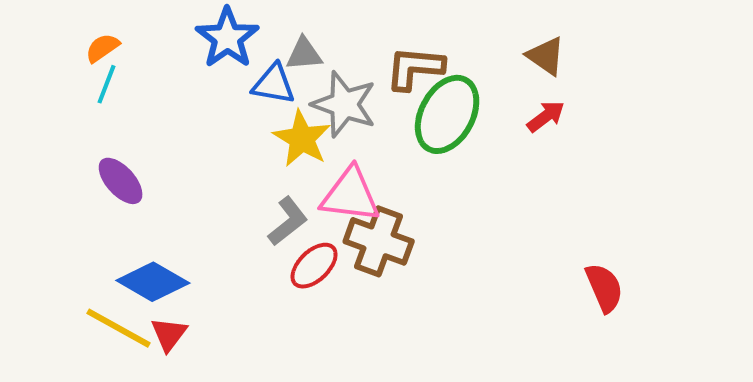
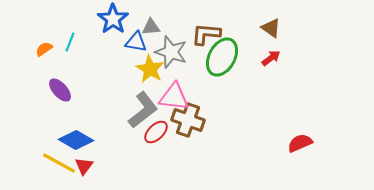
orange semicircle: (102, 48) -> (44, 49), moved
cyan line: (106, 84) -> (70, 42), moved
gray L-shape: (288, 221) -> (143, 110), size x1.5
red semicircle: (604, 288) -> (300, 143), turned -90

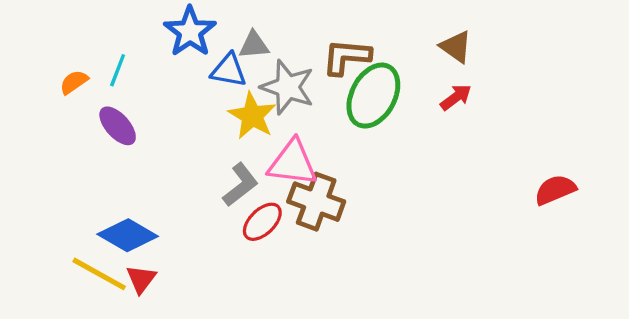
purple ellipse: (60, 90) -> (118, 126), moved
gray L-shape: (143, 110) -> (240, 185), size x0.7
red semicircle: (300, 143) -> (555, 190), moved

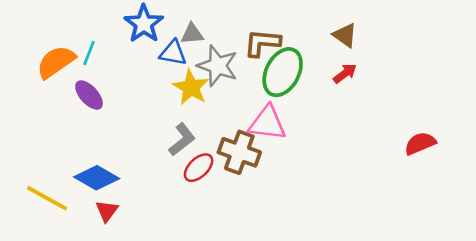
orange semicircle: (74, 82) -> (56, 62), size x1.8
pink triangle: (293, 163) -> (267, 123), moved
yellow line: (99, 274) -> (47, 198), moved

